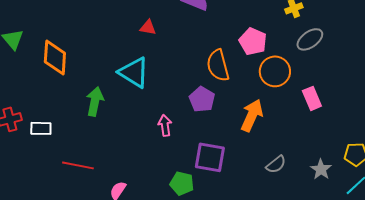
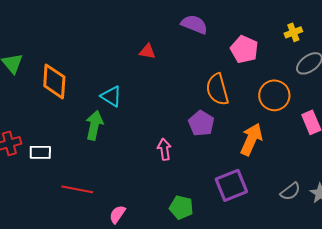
pink pentagon: (253, 41) -> (244, 49), moved
cyan triangle: (134, 72) -> (111, 96), moved, size x0.7
purple square: (210, 157) -> (231, 185), moved, turned -32
gray semicircle: (276, 164) -> (290, 191), moved

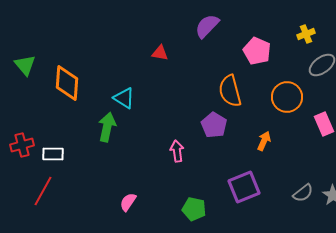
purple semicircle: (194, 24) -> (207, 26), turned -68
orange arrow: (251, 139) -> (264, 141), size x0.6
red line: (77, 189) -> (43, 191), moved, turned -72
pink semicircle: (117, 214) -> (128, 202), moved

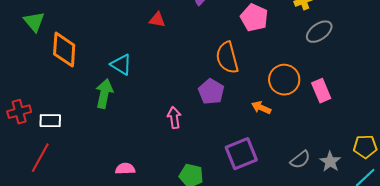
green triangle: (25, 65) -> (34, 22), moved
orange circle: (287, 97) -> (284, 80), moved
orange arrow: (264, 141) -> (261, 108), turned -90
pink semicircle: (128, 202) -> (125, 169), turned 54

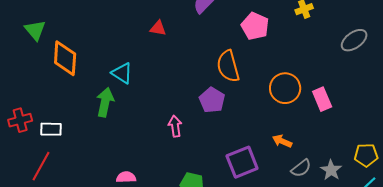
gray ellipse: (319, 32) -> (354, 40), moved
orange arrow: (261, 108) -> (282, 141), moved

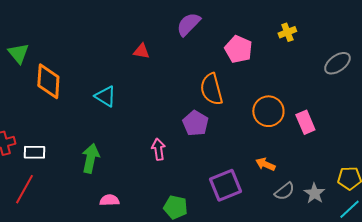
green arrow: (105, 102) -> (90, 158), moved

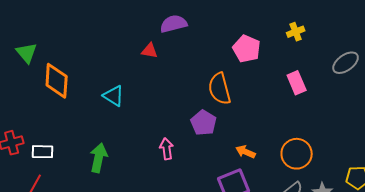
purple semicircle: (188, 24) -> (174, 24), moved, turned 32
orange circle: (268, 111) -> (297, 154), moved
pink rectangle: (305, 122) -> (297, 83), moved
orange arrow: (265, 164) -> (246, 152), moved

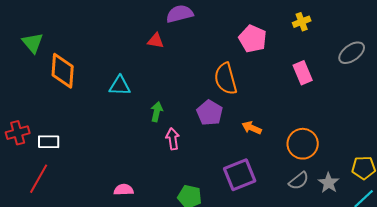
cyan triangle: (114, 96) -> (120, 86), turned -30
orange arrow: (246, 152) -> (252, 128), moved
green arrow: (99, 158) -> (157, 112), moved, size x0.7

